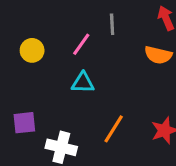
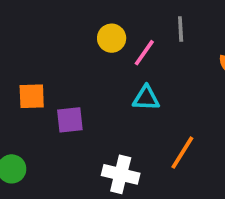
yellow circle: (32, 50) -> (112, 38), moved
purple square: (24, 123) -> (70, 120), moved

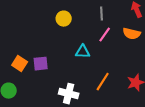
pink line: (144, 53) -> (105, 35), moved
orange square: (32, 96) -> (20, 64), moved, turned 35

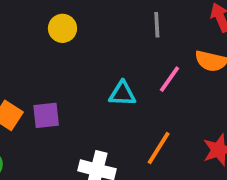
yellow circle: (64, 19) -> (62, 28), moved
pink line: (105, 35) -> (170, 79), moved

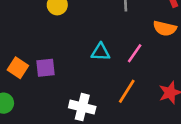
pink line: (170, 79) -> (135, 53), moved

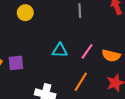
orange semicircle: (165, 28) -> (111, 56), moved

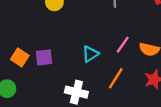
cyan triangle: (60, 50) -> (90, 54), moved, turned -35

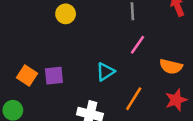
pink line: (123, 45) -> (138, 45), moved

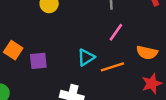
orange square: (27, 76) -> (13, 50), moved
orange line: (134, 99) -> (112, 67), moved, turned 40

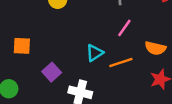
orange square: (13, 50) -> (22, 46), turned -30
purple square: (38, 61) -> (52, 72), moved, turned -36

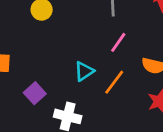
orange line: (121, 63) -> (114, 82), turned -35

